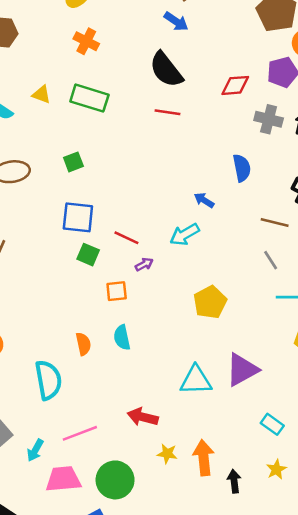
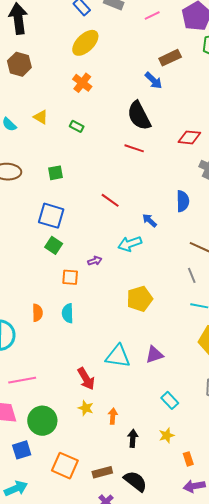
green rectangle: (89, 98) -> (77, 126), size x0.5
red line: (126, 238) -> (110, 200), moved
purple triangle: (242, 370) -> (154, 355), size x0.7
red arrow: (143, 417) -> (86, 379), moved, turned -145
orange arrow: (204, 458) -> (113, 416), size x0.6

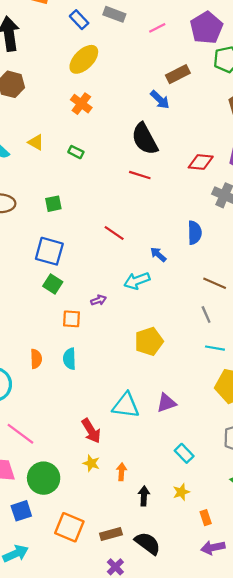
pink line: (22, 380) -> (20, 434), turned 48

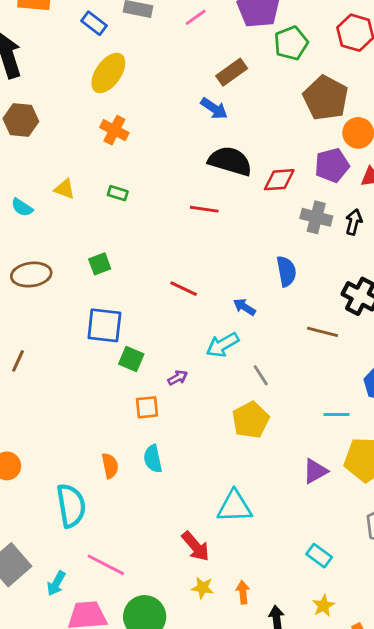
black semicircle: (145, 139) -> (230, 161), moved, turned 144
green square: (53, 284) -> (131, 359), moved
gray line: (206, 314) -> (261, 375), moved
purple triangle: (166, 403) -> (315, 471), moved

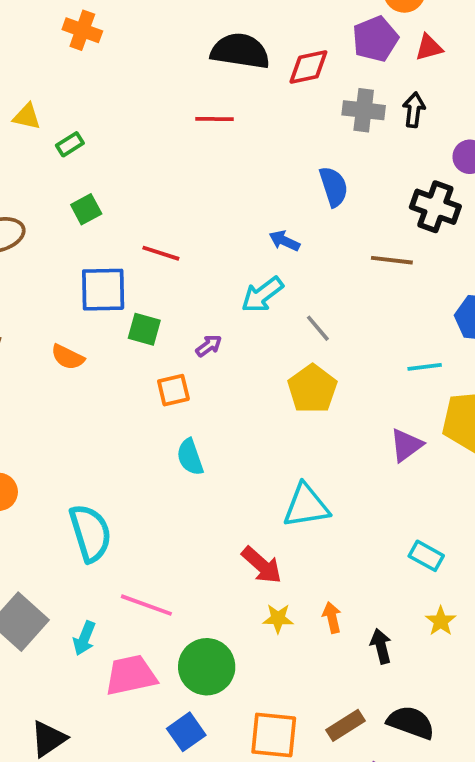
green rectangle: (118, 193) -> (70, 144), moved, turned -42
red line: (184, 289) -> (161, 253), moved
orange semicircle: (110, 466) -> (68, 357), moved, turned 135

